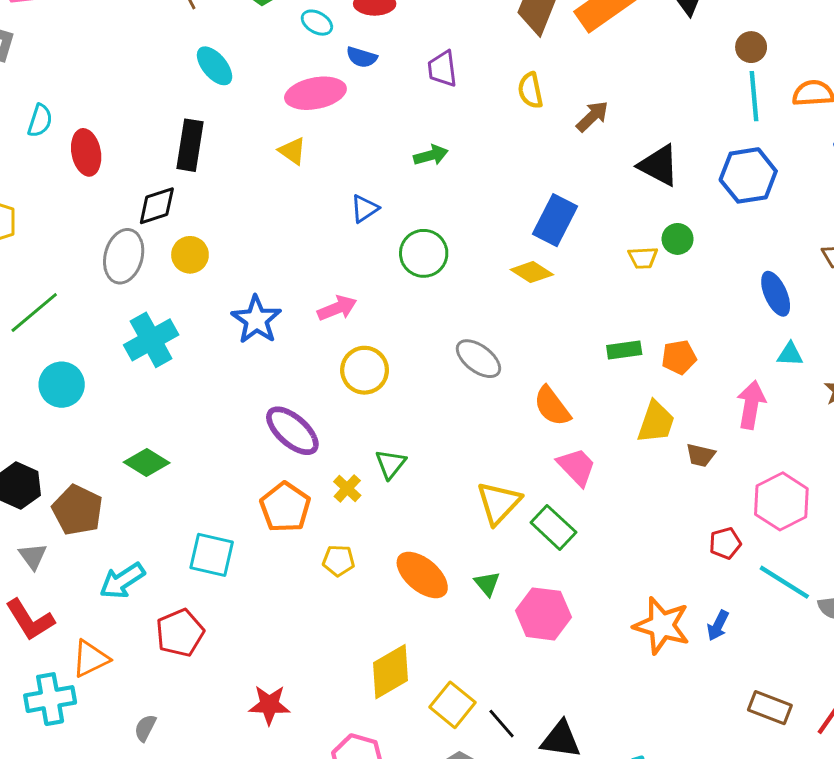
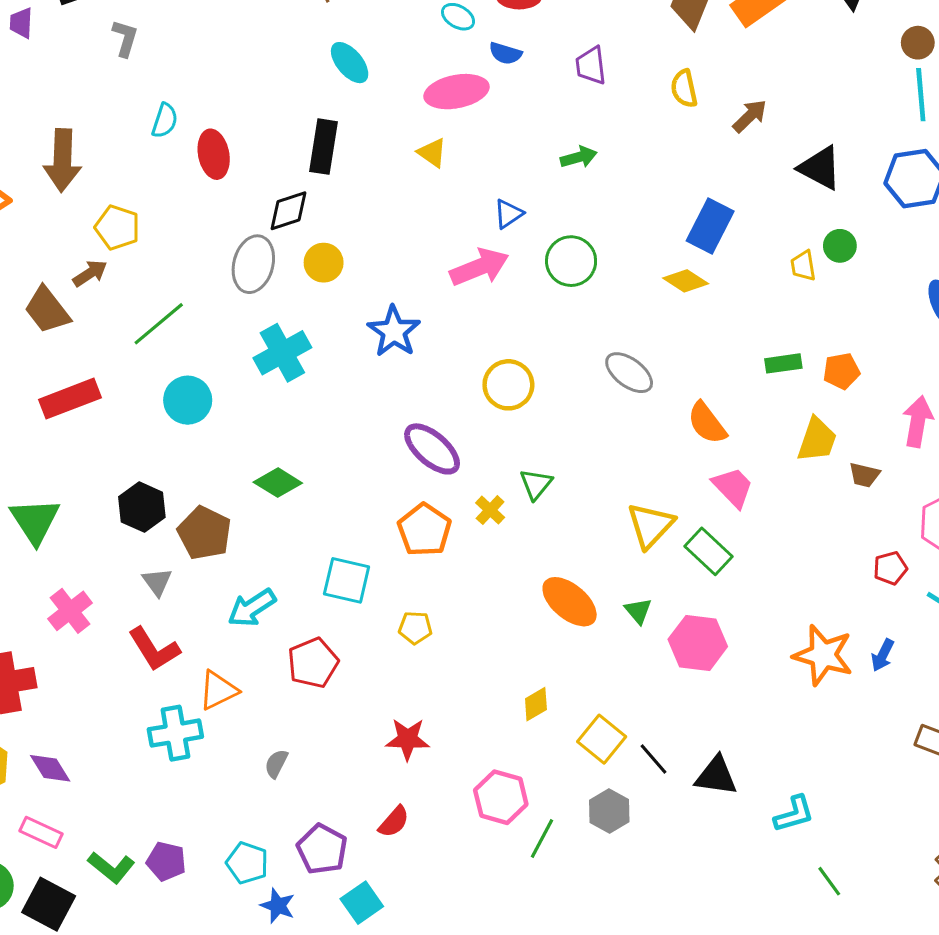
yellow trapezoid: (643, 258) -> (803, 266), turned 84
pink arrow: (337, 308) -> (479, 267), moved, size x1.4
yellow pentagon: (339, 561) -> (415, 628), moved
yellow diamond: (390, 672) -> (536, 704), size x0.6

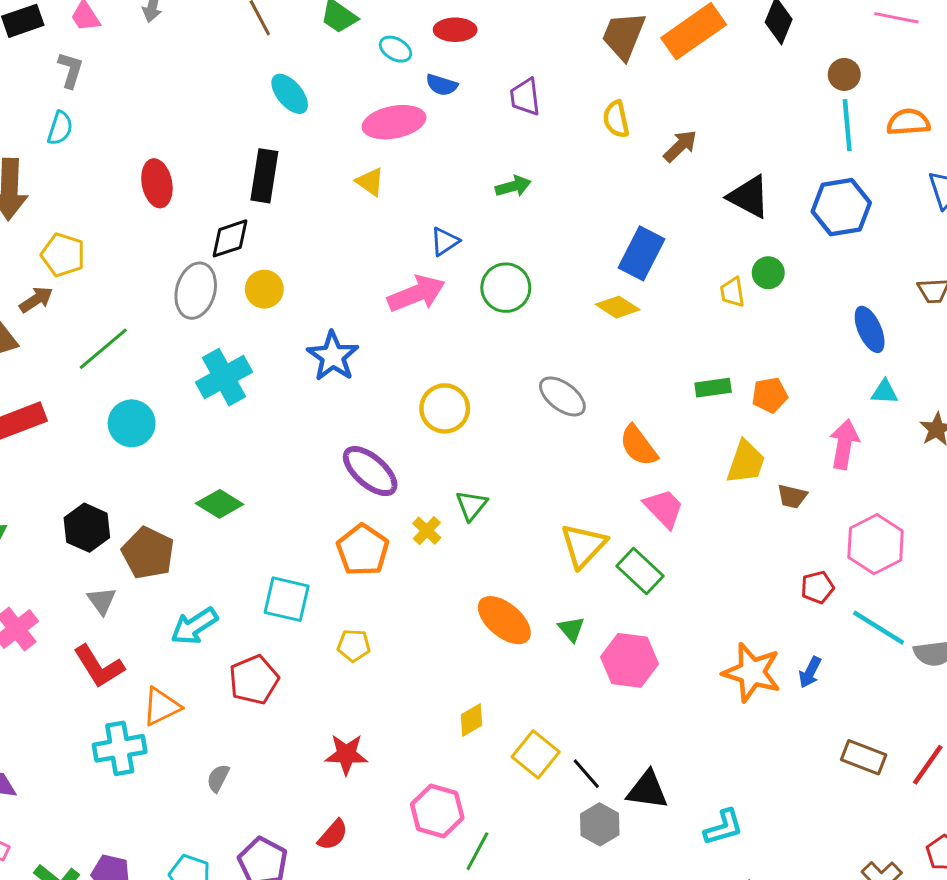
cyan semicircle: (165, 121) -> (60, 128), moved
gray hexagon: (609, 811) -> (600, 824), moved

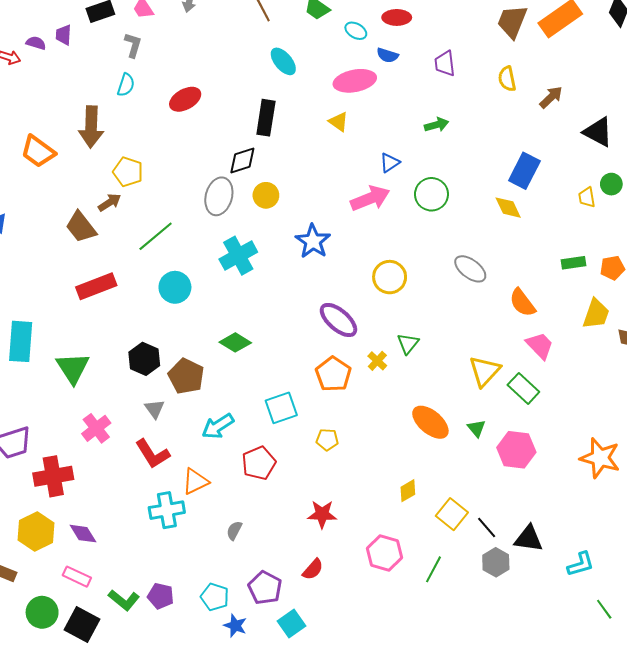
red ellipse: (157, 183) -> (185, 99), moved, turned 72
yellow diamond: (618, 307) -> (508, 208), turned 32
cyan square: (287, 599) -> (281, 408), turned -32
green line: (477, 851) -> (434, 569), moved

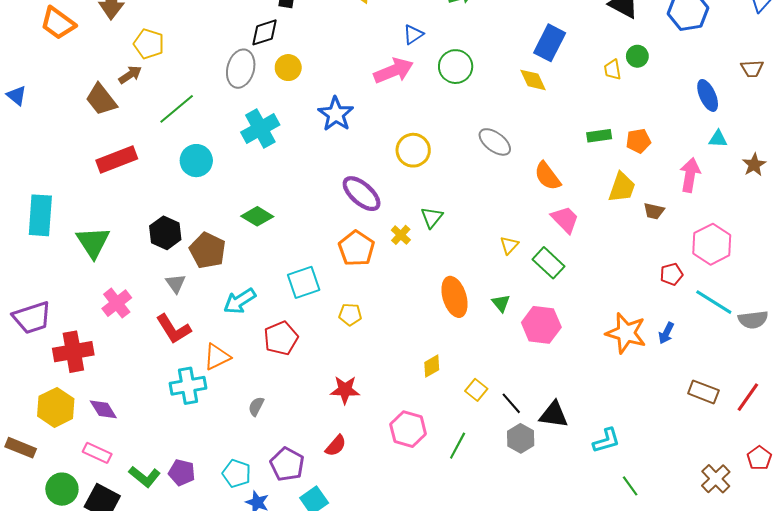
yellow triangle: (485, 371) -> (509, 245), size x0.6
orange ellipse: (430, 422) -> (455, 297), turned 33
yellow square: (452, 514) -> (476, 390), size x0.7

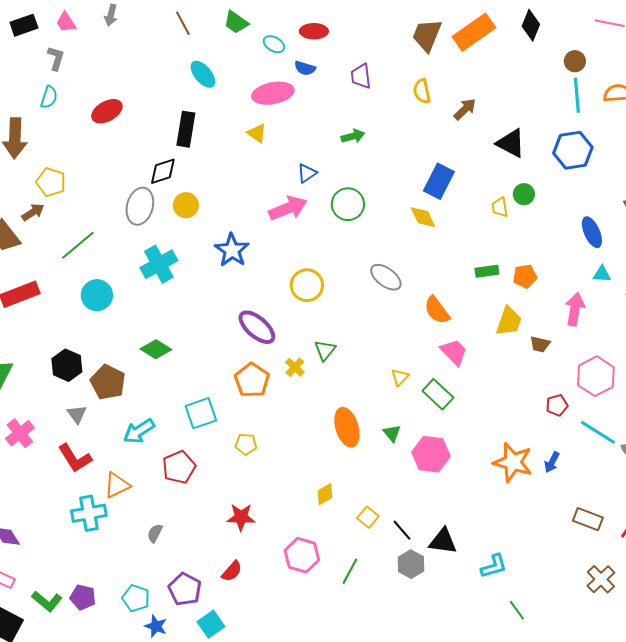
brown cross: (716, 479) -> (601, 579), moved

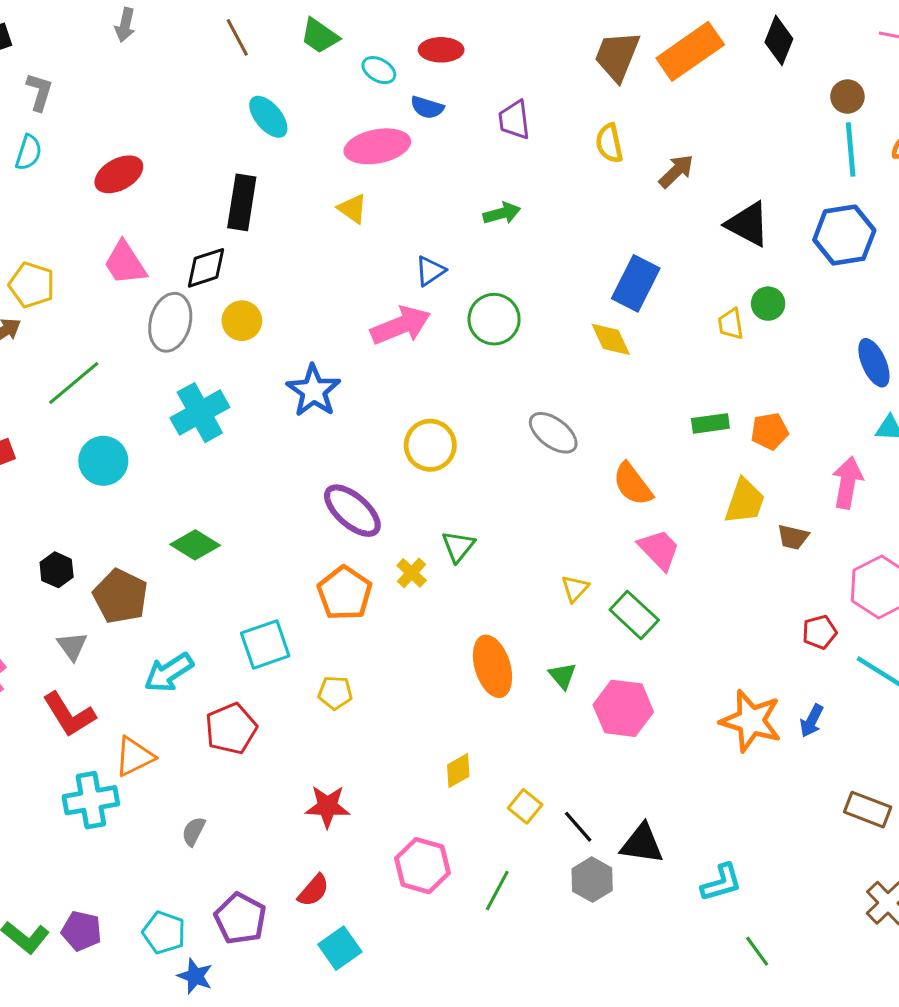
pink trapezoid: (66, 22) -> (125, 263), moved, size x1.4
black hexagon: (67, 365) -> (57, 570), size x0.7
cyan square: (211, 624) -> (340, 948), moved

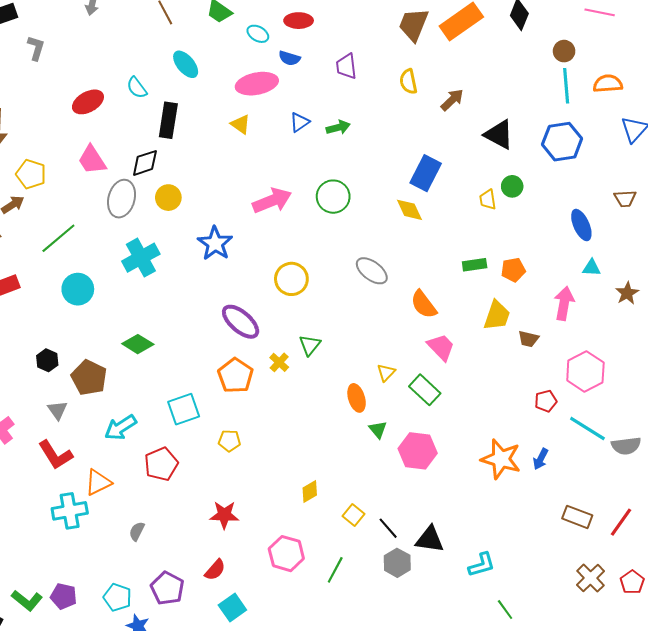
cyan semicircle: (29, 153) -> (137, 88), moved, turned 125
blue triangle: (430, 271) -> (300, 122), moved
orange ellipse: (492, 666) -> (357, 398), moved, size x0.7

